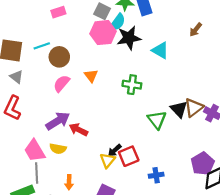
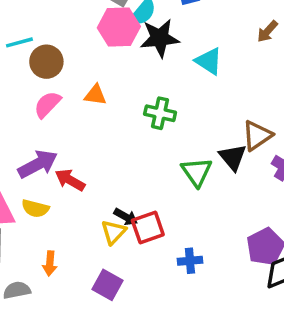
orange triangle: (91, 76) -> (95, 95), turned -48
brown triangle: (194, 108) -> (257, 135), moved
black arrow: (115, 150) -> (126, 217), turned -112

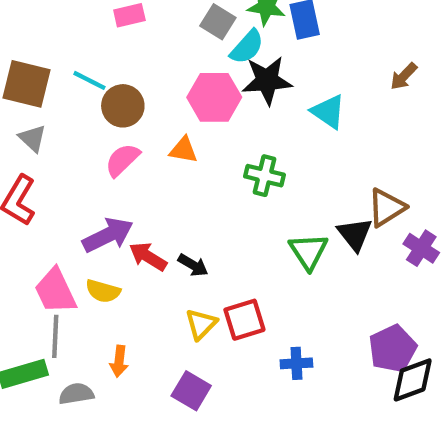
pink hexagon: (119, 27) -> (214, 97), moved
cyan line: (19, 42) -> (89, 80), turned 40
black arrow: (126, 217) -> (193, 265), moved

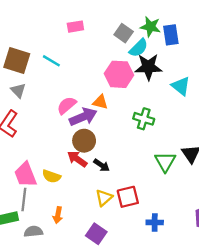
brown circle: (123, 106) -> (84, 141), moved
purple arrow: (108, 235) -> (83, 117), moved

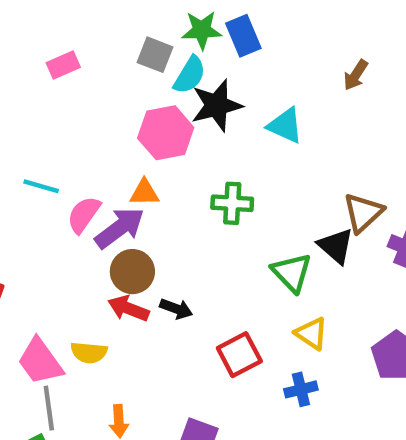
cyan line: (51, 61) -> (41, 186), moved
yellow triangle: (104, 198) -> (311, 333), moved, turned -30

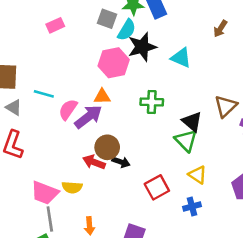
black triangle: (336, 246) -> (192, 122), moved
brown circle: (132, 272) -> (107, 147), moved
pink trapezoid: (40, 361) -> (45, 193), turned -32

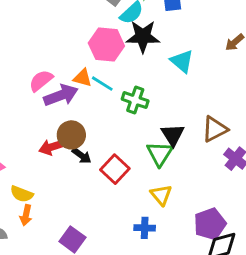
cyan line: (44, 94) -> (102, 84), moved
red arrow: (94, 162) -> (52, 147), turned -55
yellow semicircle: (72, 187) -> (22, 194), moved
red square: (157, 187) -> (115, 169), moved, turned -35

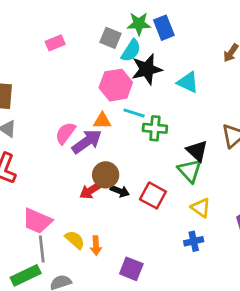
cyan line: (102, 84) -> (134, 113), moved
yellow semicircle: (22, 194) -> (75, 240), turned -145
orange arrow: (26, 215) -> (96, 246), moved

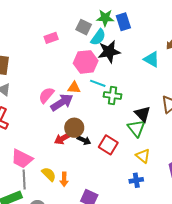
pink rectangle: (55, 43) -> (51, 38), moved
cyan triangle: (188, 82) -> (152, 59), moved

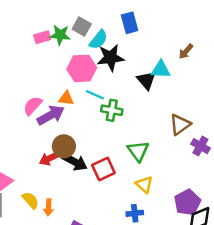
green star: (105, 18) -> (60, 35), moved
cyan triangle: (152, 59) -> (161, 69), turned -30
black triangle: (143, 114) -> (146, 80), moved
black arrow: (84, 140) -> (75, 162), size x1.5
red square: (108, 145) -> (103, 169), turned 30

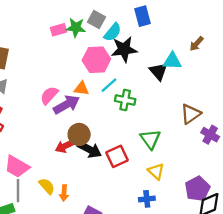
cyan line: (95, 95) -> (109, 85), turned -66

